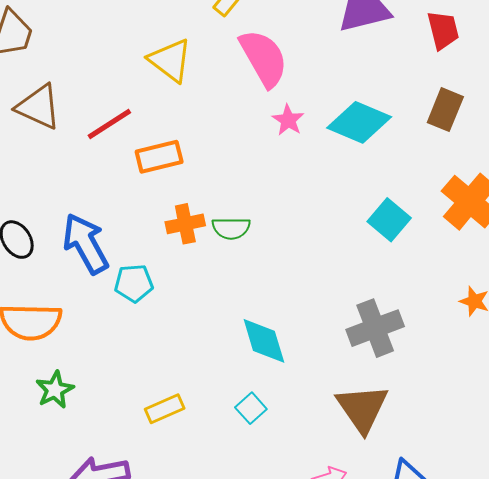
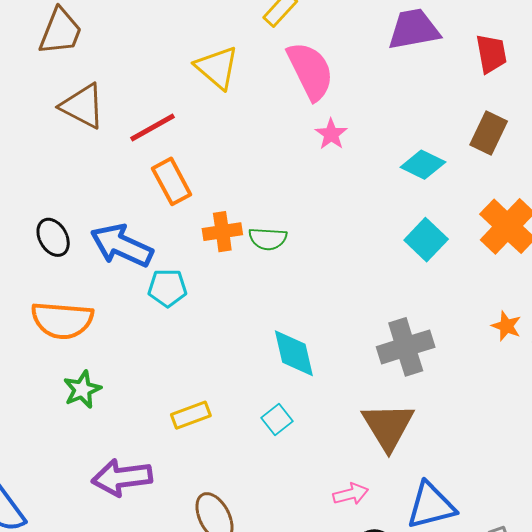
cyan diamond: (359, 122) -> (423, 165), moved, size x0.7
orange rectangle: (159, 157) -> (172, 181), moved, turned 72
blue arrow: (86, 244) -> (122, 245), turned -40

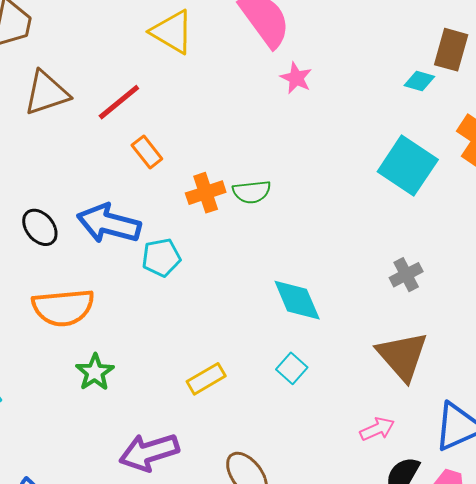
brown triangle: (83, 106) -> (47, 93), turned -36
cyan diamond: (423, 165) -> (419, 81), moved, size x0.7
orange rectangle: (172, 181) -> (147, 152), size x0.7
cyan square: (426, 240) -> (408, 166), size x1.4
gray cross: (406, 347) -> (406, 275), size x0.6

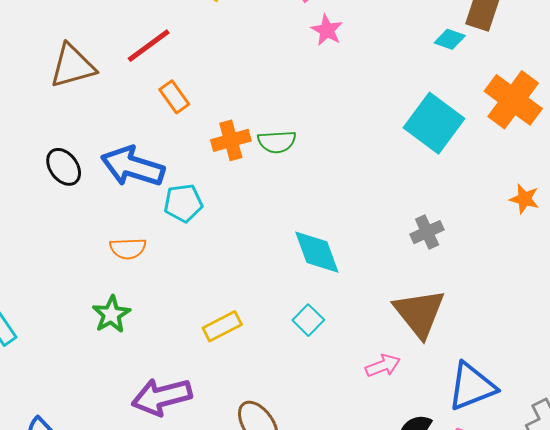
brown triangle: (47, 93) -> (72, 66), moved
orange semicircle: (63, 307) -> (128, 248), moved, size x0.6
pink arrow: (377, 429) -> (383, 366), moved

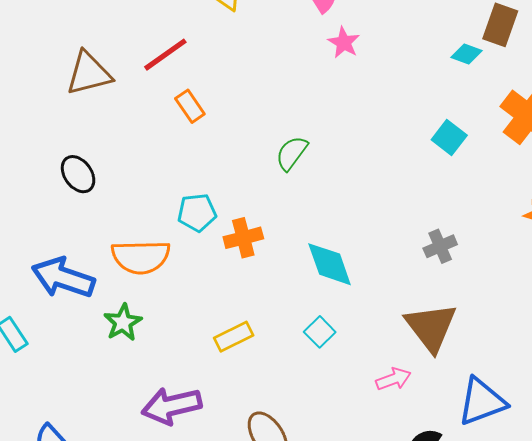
cyan square: (434, 123) -> (449, 137), size x0.6
orange cross: (231, 140) -> (243, 238), moved
green semicircle: (277, 142) -> (292, 153), turned 129
blue arrow: (133, 166) -> (63, 278), moved
orange semicircle: (128, 248) -> (141, 257), size x1.6

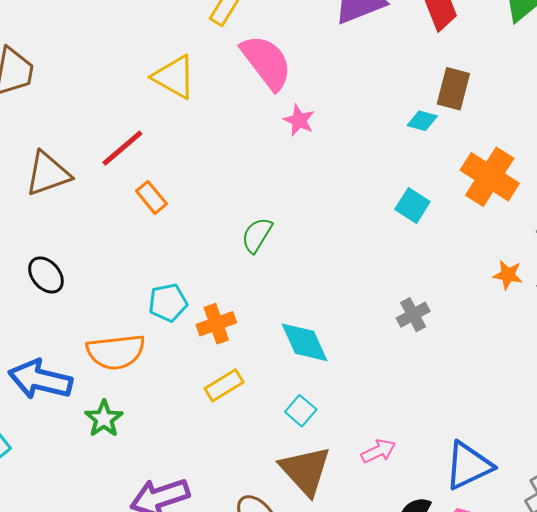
brown triangle: (431, 327) -> (305, 471), moved
yellow rectangle: (234, 337) -> (224, 385), moved

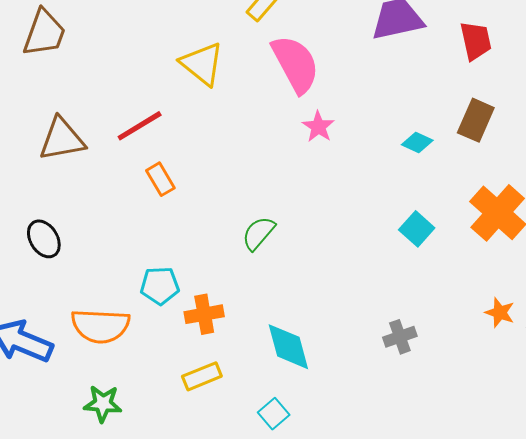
cyan diamond: (422, 121) -> (417, 143), moved
green star: (104, 419) -> (103, 404), moved, turned 30

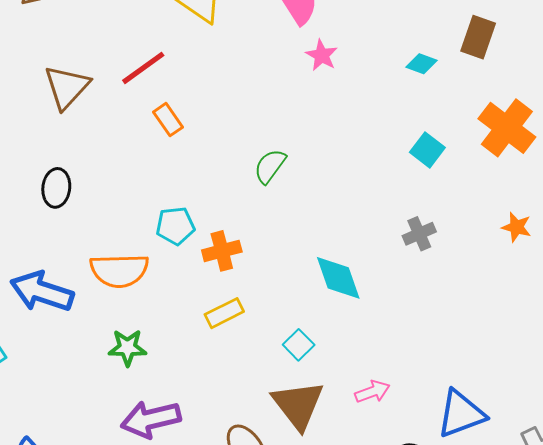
brown triangle: (62, 139) -> (67, 87), turned -33
black ellipse: (44, 239) -> (56, 188), turned 42
gray cross: (400, 337) -> (419, 234), moved
cyan diamond: (288, 347) -> (338, 278), moved

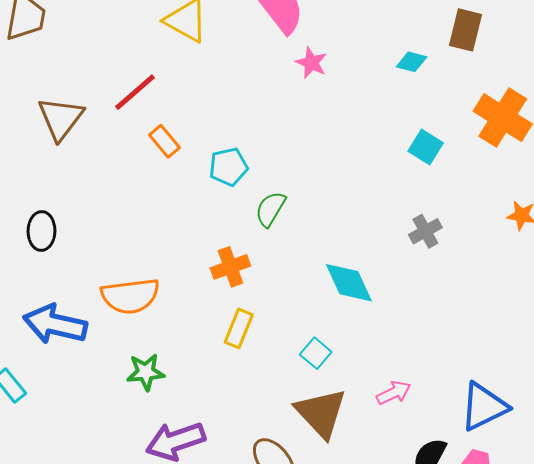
green semicircle: (270, 166) -> (271, 209), moved
black ellipse: (56, 188) -> (41, 231), moved
cyan pentagon: (175, 226) -> (228, 167), moved
yellow rectangle: (224, 313) -> (239, 328), turned -36

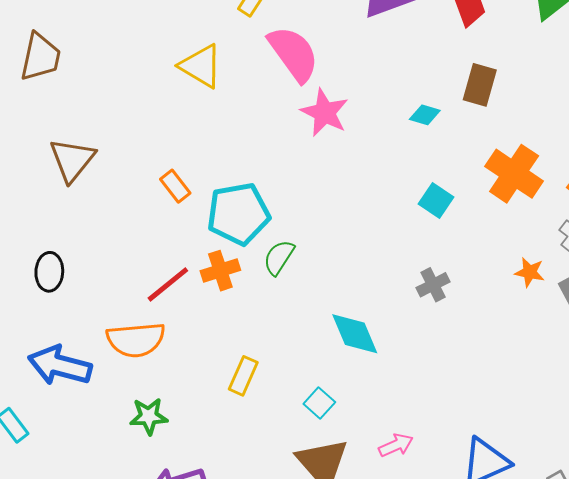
pink star: (311, 63) -> (325, 113), size x1.5
red line: (135, 92) -> (168, 284), moved
cyan pentagon: (228, 167) -> (238, 214), size x1.6
orange cross: (230, 267) -> (220, 271), moved

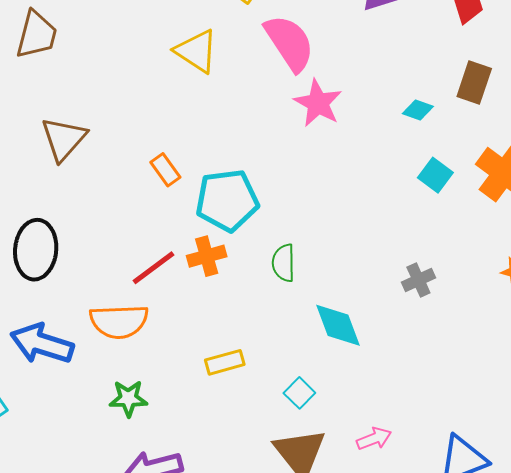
cyan square: (436, 201) -> (435, 175), moved
green semicircle: (279, 257) -> (284, 263), moved, turned -36
black ellipse: (49, 272) -> (36, 250), size x1.5
yellow rectangle: (243, 376) -> (225, 362), turned 48

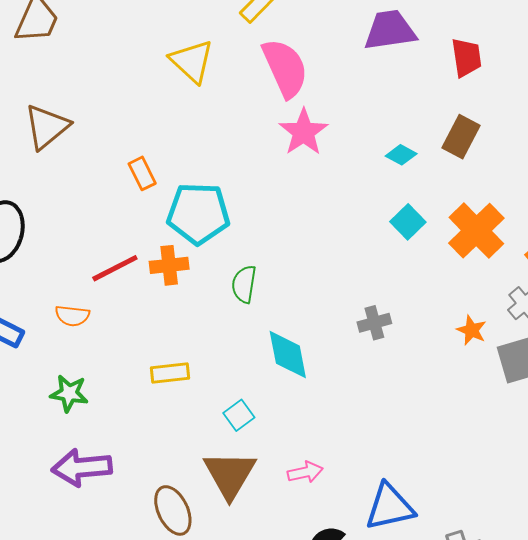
orange semicircle: (119, 321) -> (72, 316), size x0.6

